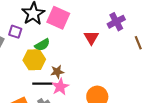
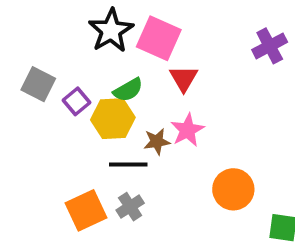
purple square: (15, 32) -> (77, 101), moved, turned 32
red triangle: (91, 38) -> (184, 78), moved
pink star: (60, 87) -> (187, 130), moved

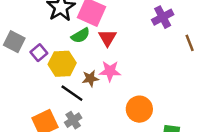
green semicircle: (128, 90) -> (80, 36), moved
pink star: (187, 130) -> (110, 71), turned 30
black line: (128, 164) -> (72, 93), turned 35

